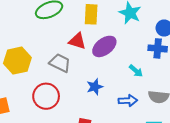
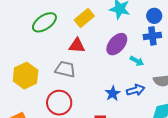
yellow rectangle: (91, 14) -> (84, 18), turned 60
purple ellipse: (104, 46) -> (117, 44), moved
blue star: (95, 87) -> (113, 93), moved

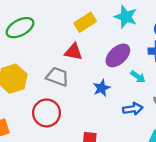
green ellipse: (44, 22) -> (20, 28), moved
blue star: (113, 93) -> (102, 88), moved

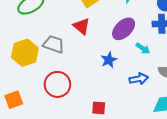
red triangle: (73, 52) -> (82, 26), turned 30
gray trapezoid: (57, 77) -> (54, 44), moved

